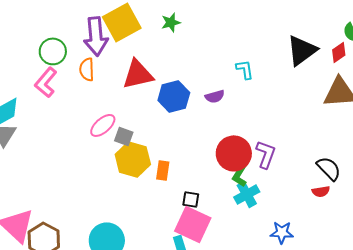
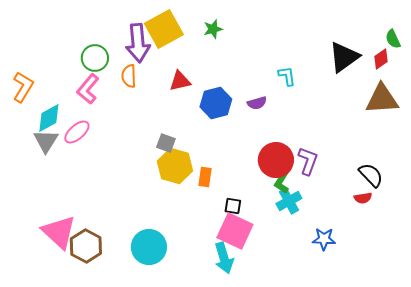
red triangle: (138, 74) -> (180, 81), size x0.7
pink ellipse: (103, 125) -> (77, 132), moved

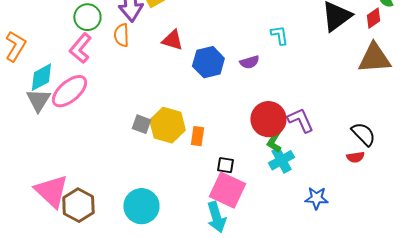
red triangle: (180, 81) -> (172, 40), turned 30
pink ellipse: (77, 132) -> (69, 91), size x1.4
gray square: (166, 143) -> (141, 124), moved
purple L-shape: (308, 161) -> (300, 120), turned -44

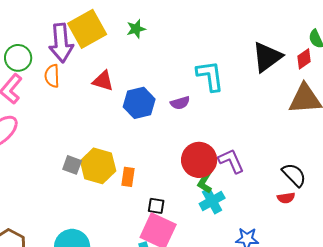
cyan L-shape: (279, 35) -> (210, 76), size x1.6

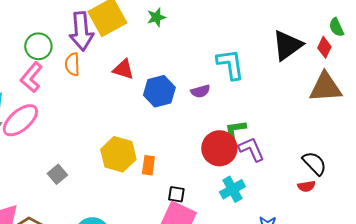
red diamond: (304, 59) -> (324, 47), turned -30
gray square: (72, 165) -> (57, 174), moved, turned 30
green L-shape: (205, 182) -> (235, 129), moved, turned 50

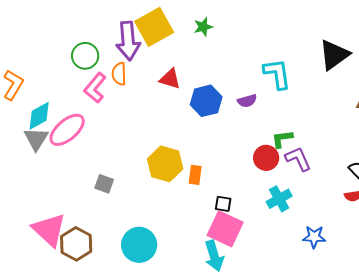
pink L-shape: (31, 77) -> (95, 88), moved
red circle: (219, 148) -> (266, 158), size x0.7
gray square: (57, 174) -> (104, 184), turned -30

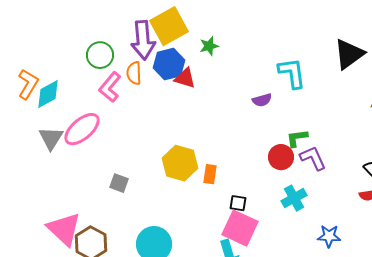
green star: (203, 27) -> (209, 46), moved
blue hexagon: (206, 101) -> (169, 64), moved
cyan diamond: (39, 116) -> (48, 94), moved

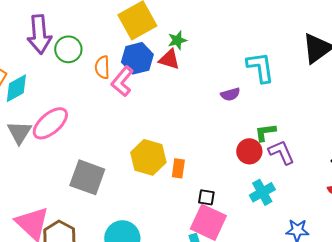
purple arrow: (143, 40) -> (39, 34), moved
red triangle: (185, 78) -> (169, 59), moved
pink L-shape: (110, 87) -> (122, 81), moved
gray square: (119, 183) -> (87, 177), size x1.8

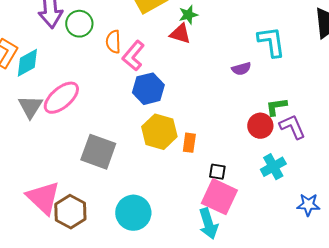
blue hexagon: (137, 58) -> (148, 89), moved

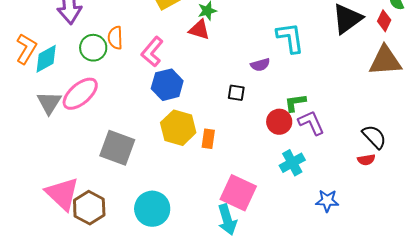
green circle: (79, 24) -> (93, 48), moved
orange semicircle: (113, 42) -> (115, 38), moved
black square: (217, 172) -> (236, 93), moved

